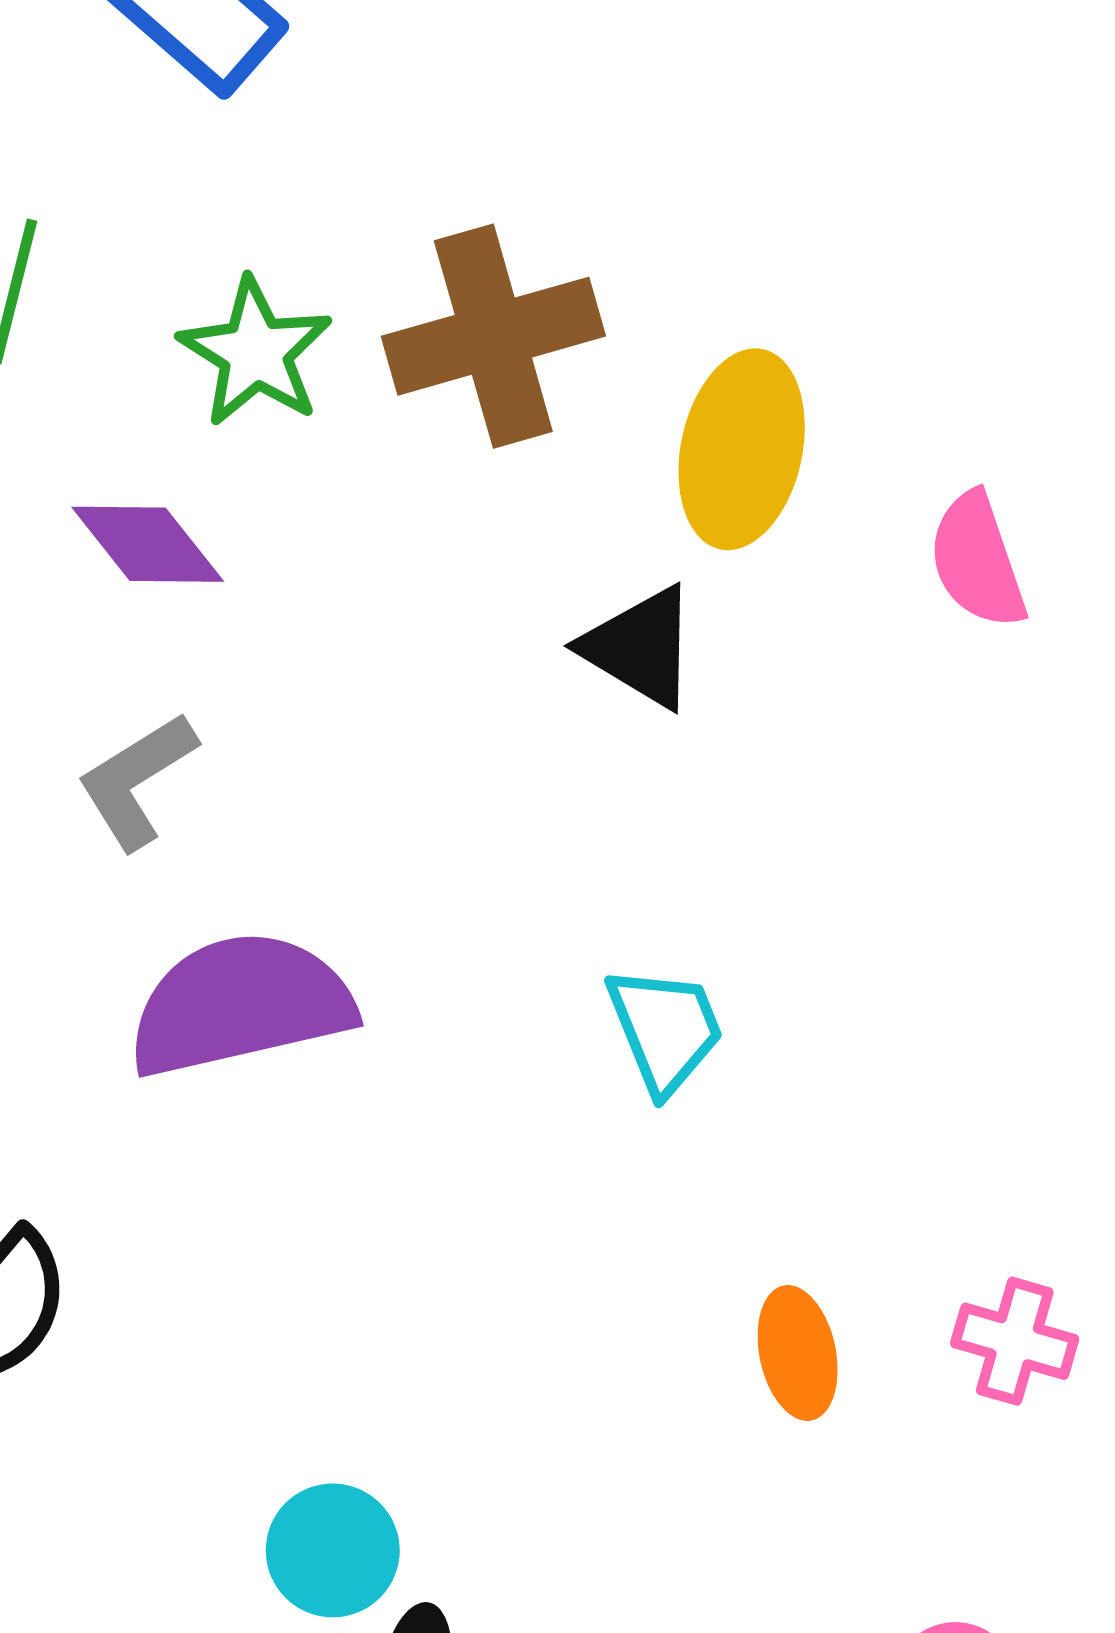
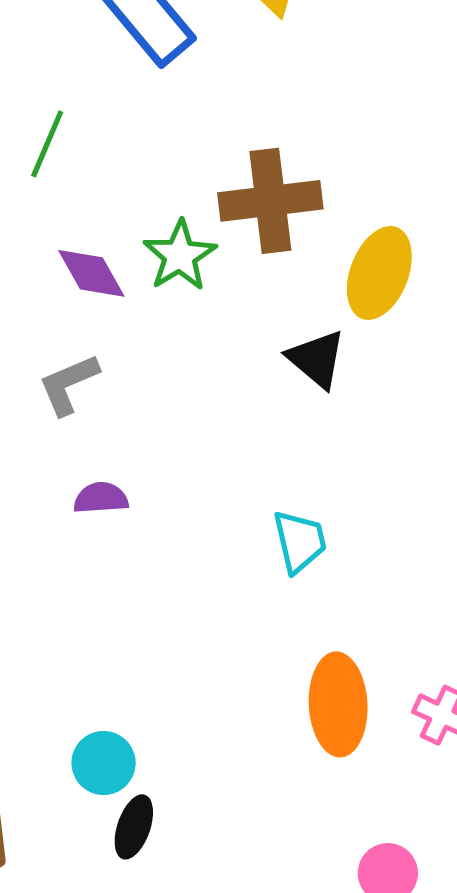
green star: (255, 352) -> (180, 256), moved
purple semicircle: (241, 1005) -> (101, 498), size x0.5
orange ellipse: (798, 1353) -> (338, 704), size x1.6

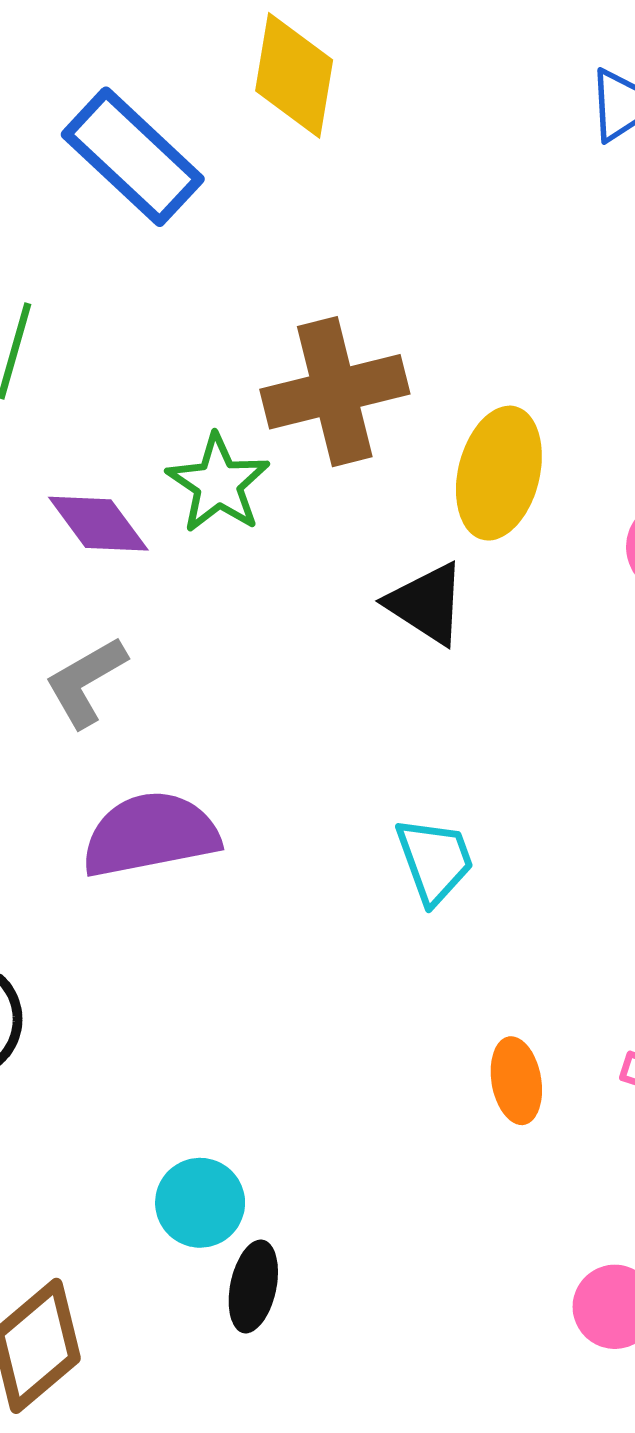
purple semicircle: (101, 498) -> (150, 834), size x1.8
orange ellipse: (338, 704) -> (516, 1081), size x0.6

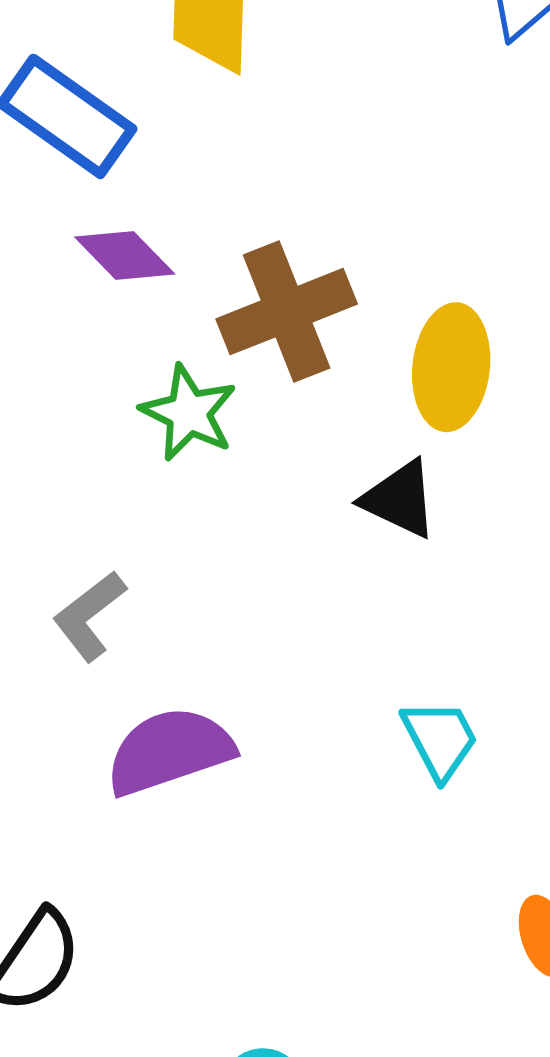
purple diamond: (98, 524) -> (125, 256), moved

